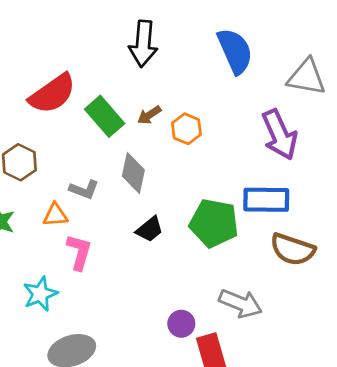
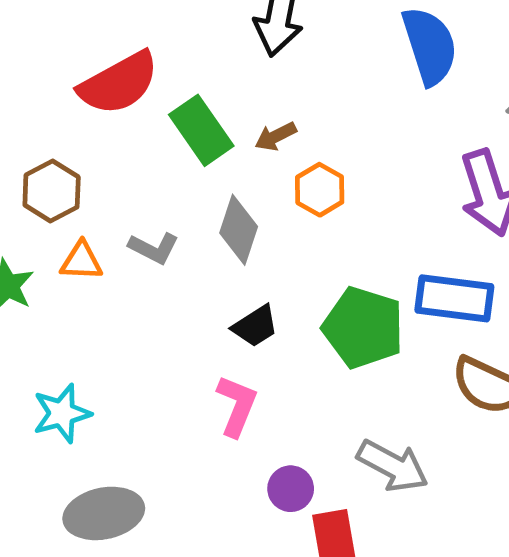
orange hexagon: (186, 129) -> (320, 190), moved
orange triangle: (55, 215) -> (81, 261), moved
pink L-shape: (79, 252) -> (237, 406), moved

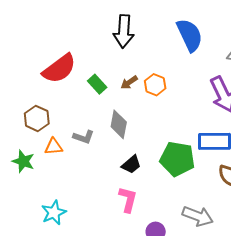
green rectangle: (201, 130) -> (97, 84), size x0.7
orange hexagon: (320, 190) -> (155, 85), moved

